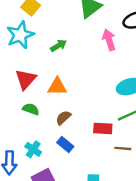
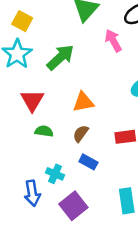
green arrow: (59, 46) -> (60, 57), size x1.6
orange triangle: (57, 86) -> (83, 102), moved

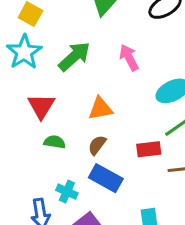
pink arrow: (113, 41) -> (129, 58), moved
blue rectangle: (88, 162) -> (106, 178), size x1.5

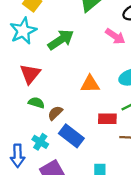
pink arrow: (129, 58) -> (115, 36), moved, turned 144
orange triangle: (100, 109) -> (90, 84), moved
brown semicircle: (97, 145) -> (55, 113), moved

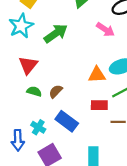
orange triangle: (90, 84) -> (97, 75), moved
brown semicircle: (55, 113) -> (56, 91), moved

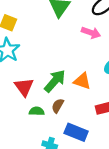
green arrow: (56, 33) -> (55, 81), moved
orange triangle: (97, 75) -> (82, 81), moved, turned 36

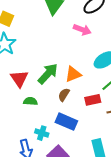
orange triangle: (82, 81) -> (73, 74), turned -42
brown semicircle: (58, 106) -> (64, 95), moved

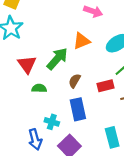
orange triangle: (73, 74) -> (81, 41), moved
blue rectangle: (66, 122) -> (78, 109), turned 55

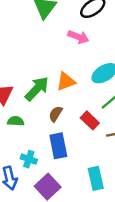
orange triangle: (81, 41) -> (66, 81), moved
red rectangle: (105, 86) -> (90, 120), turned 56

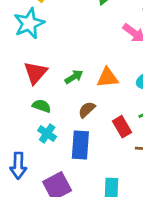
green arrow: (37, 89) -> (74, 77), size x0.6
cyan cross: (29, 159) -> (47, 134), moved

